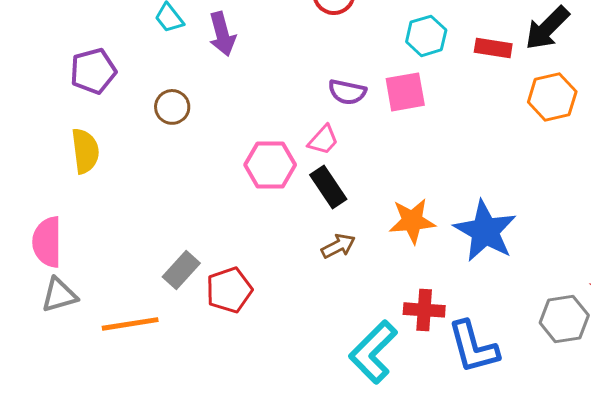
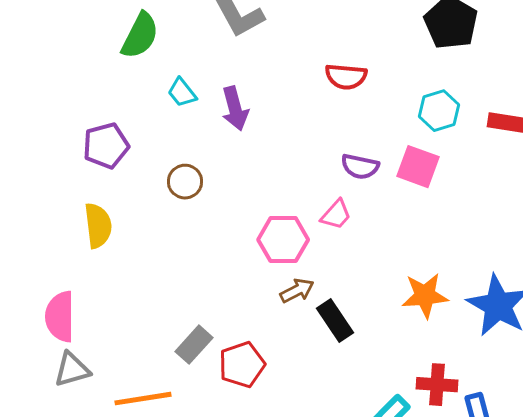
pink square: (405, 92) -> (418, 167), turned 30
black rectangle: (328, 187) -> (335, 321), moved
brown arrow: (338, 246) -> (297, 291), moved

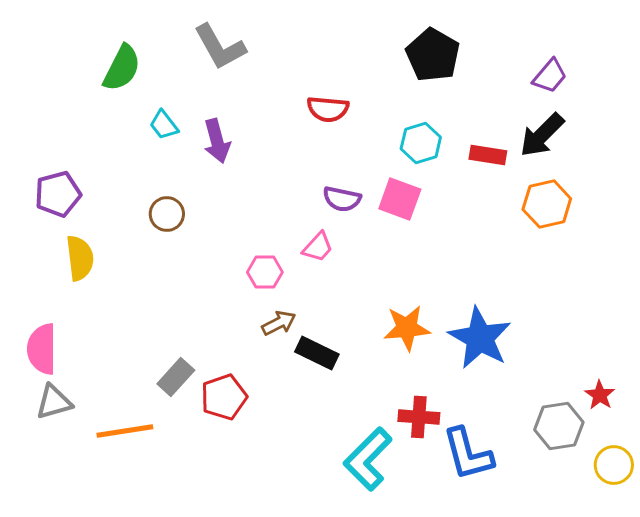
purple pentagon: (106, 146) -> (58, 194), moved
pink hexagon: (283, 240) -> (265, 272), size x0.7
black rectangle: (335, 321) -> (317, 353), turned -30

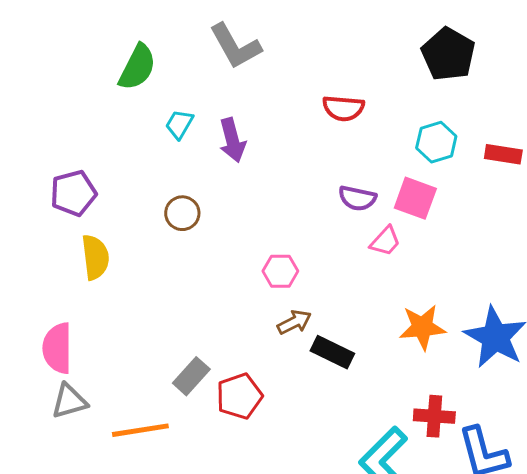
cyan trapezoid: (164, 125) -> (179, 124), turned 68
pink trapezoid: (318, 247) -> (385, 241), moved

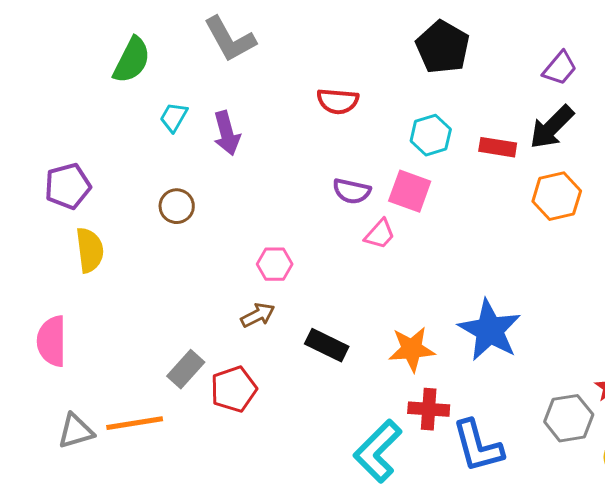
brown arrow: (294, 322) -> (258, 315), moved
orange star: (422, 327) -> (412, 349), moved
gray triangle: (69, 401) -> (76, 431), moved

